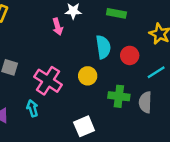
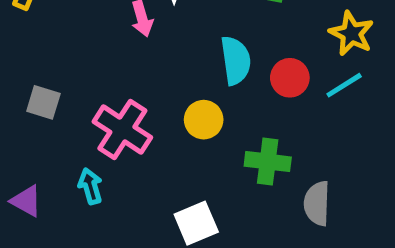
cyan line: (156, 72) -> (344, 85), moved
gray semicircle: (145, 102) -> (317, 203), moved

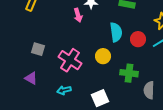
cyan arrow: (90, 186) -> (64, 90), moved, turned -88
purple triangle: (26, 201) -> (31, 78), moved

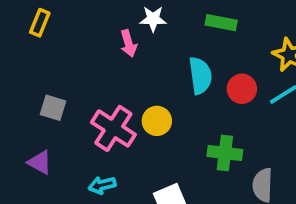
yellow circle: (103, 56) -> (157, 121), moved

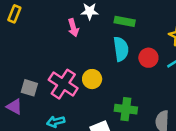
green rectangle: (221, 23) -> (125, 21), moved
gray square: (53, 108) -> (29, 88), moved
green cross: (225, 153) -> (126, 109), moved

